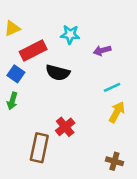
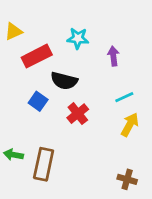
purple arrow: (102, 50) -> (113, 56), turned 98
blue square: (16, 74) -> (38, 101), moved
green arrow: (12, 101) -> (13, 155), moved, turned 84
red cross: (65, 127) -> (78, 114), moved

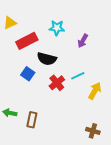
purple arrow: (113, 56) -> (83, 41), turned -144
cyan line: (124, 97) -> (78, 76), moved
brown rectangle: (44, 164) -> (32, 120), size x0.7

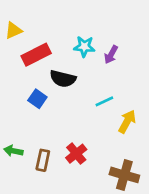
cyan star: (57, 28) -> (84, 47), moved
red cross: (57, 83) -> (76, 154), moved
brown cross: (93, 131) -> (124, 175), size x1.5

